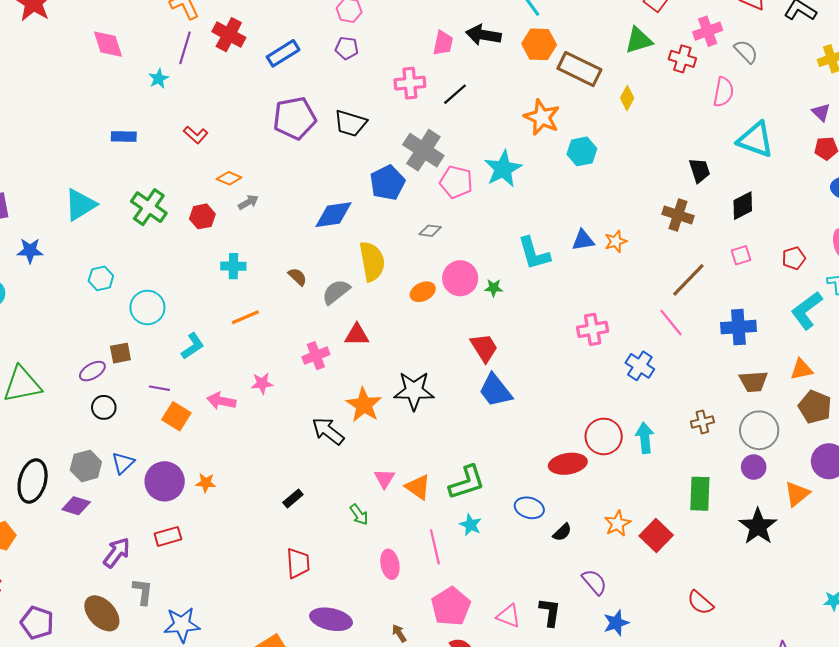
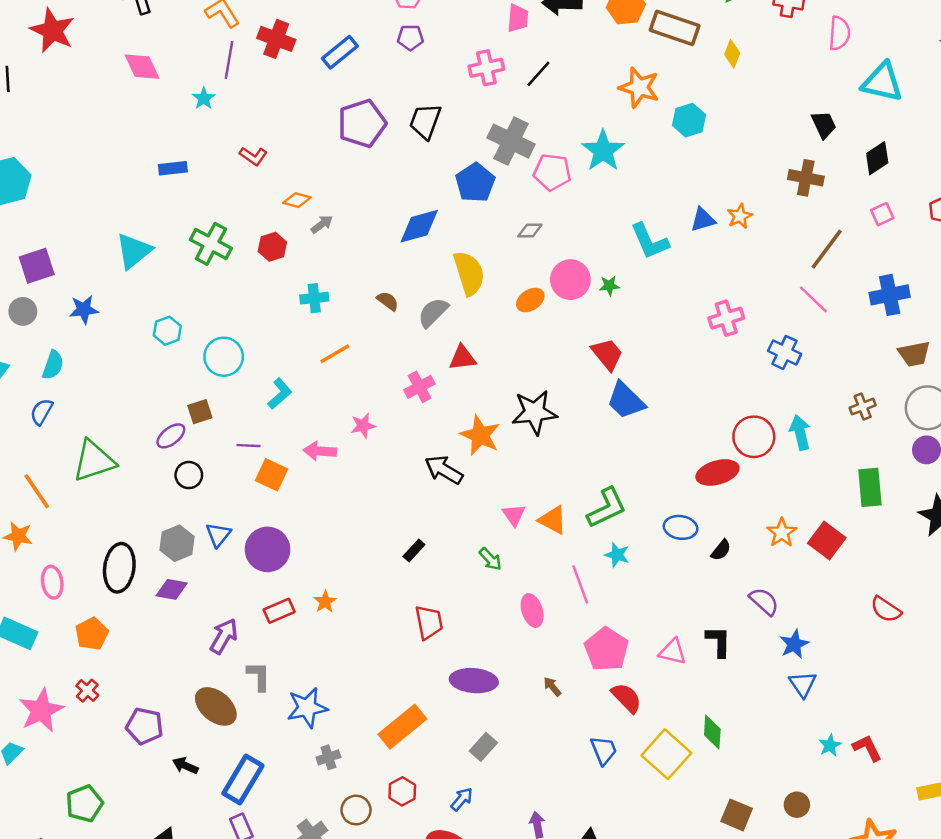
black trapezoid: (350, 123) -> (425, 121), turned 100
orange star: (206, 483) -> (325, 602), moved, turned -30

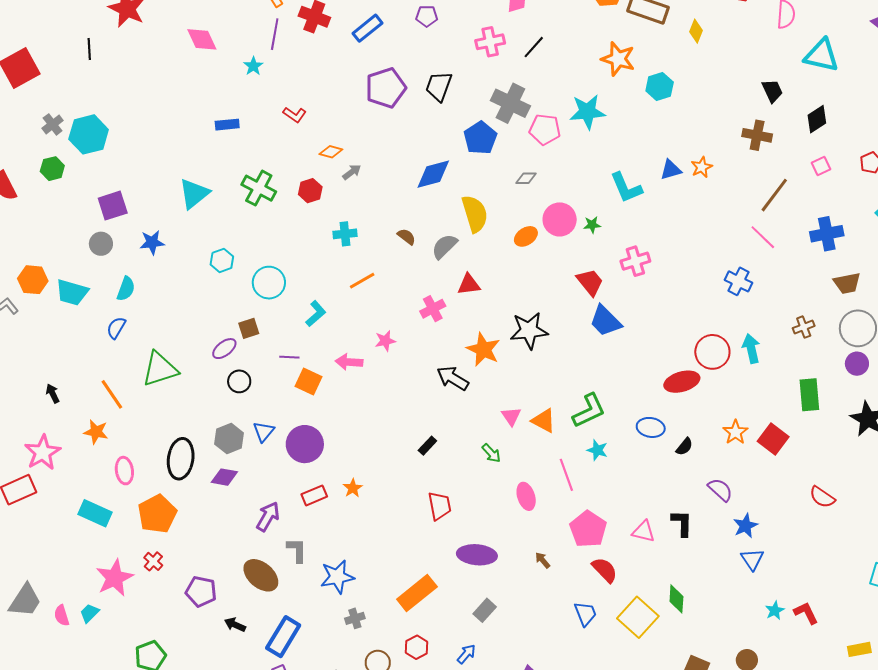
cyan star: (603, 151) -> (587, 112), turned 30
pink cross: (726, 318) -> (635, 261), moved
orange pentagon: (92, 634) -> (157, 514), size x1.4

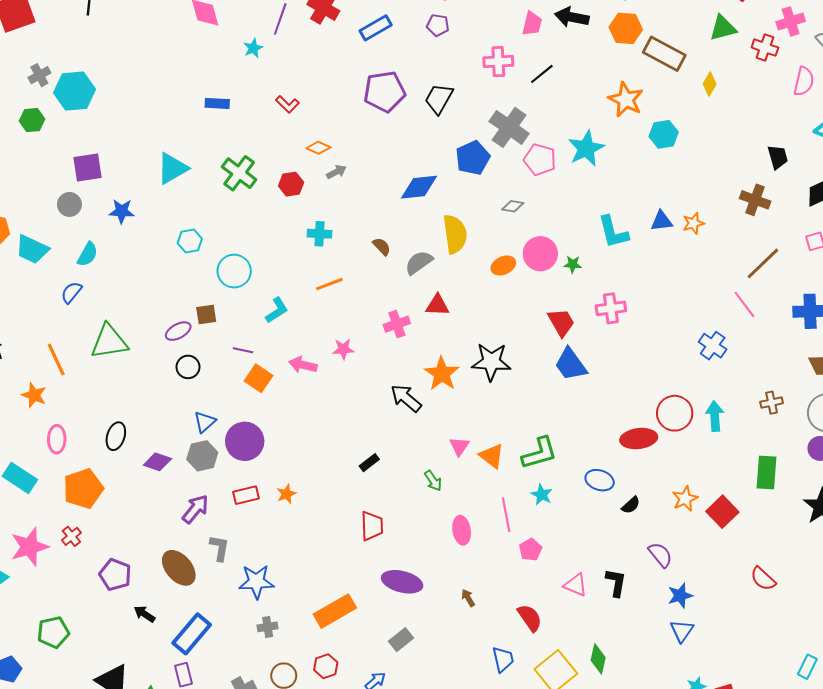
cyan star: (587, 112) -> (586, 148), turned -30
gray hexagon: (229, 439) -> (202, 456), moved
black ellipse: (181, 459) -> (116, 436), size x0.7
pink pentagon: (588, 529) -> (530, 550), moved, size x0.6

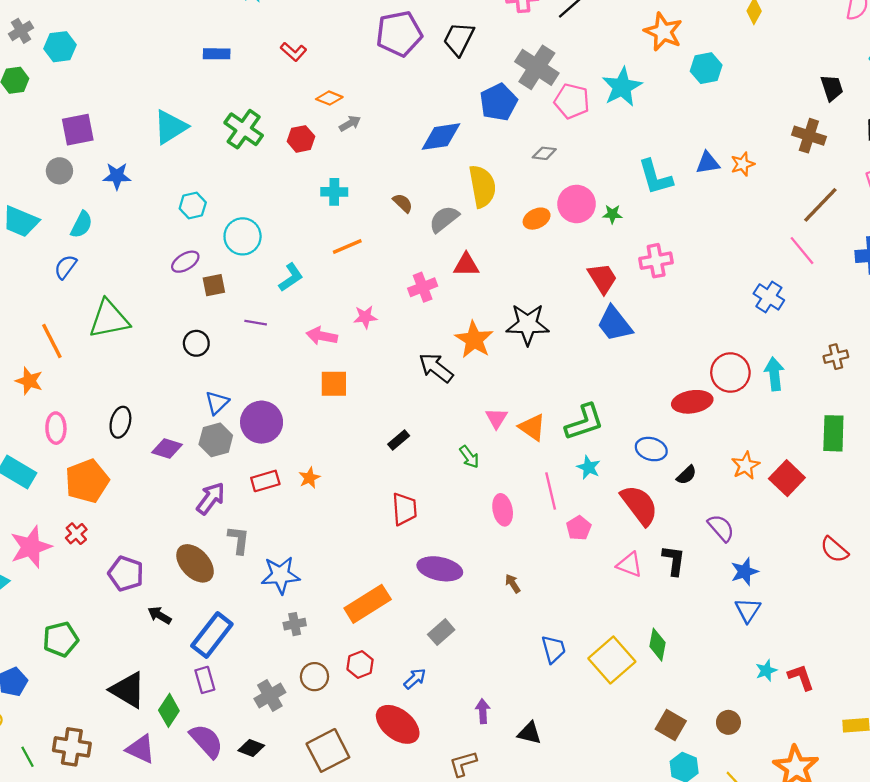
cyan hexagon: (74, 91) -> (60, 47), size x0.7
purple ellipse: (178, 331) -> (185, 262), moved
orange square: (259, 378) -> (334, 384), moved, turned -32
red semicircle: (530, 618) -> (639, 505), moved, size x1.4

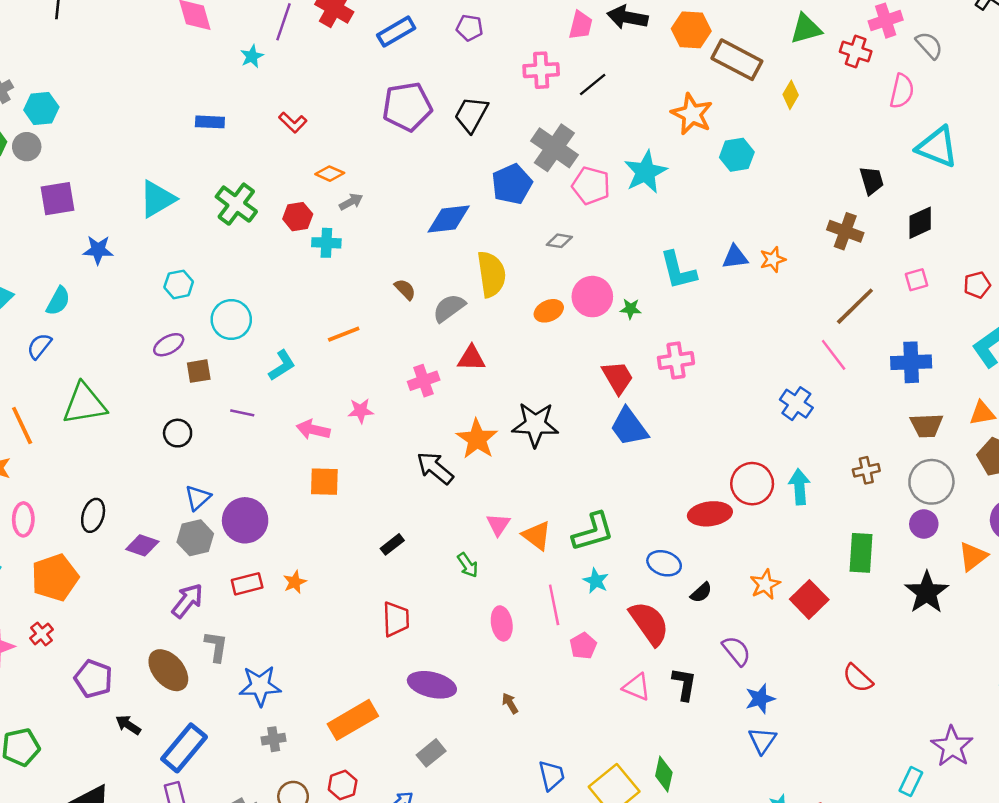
gray circle: (59, 171) -> (27, 147), moved
cyan cross: (334, 192) -> (326, 243), moved

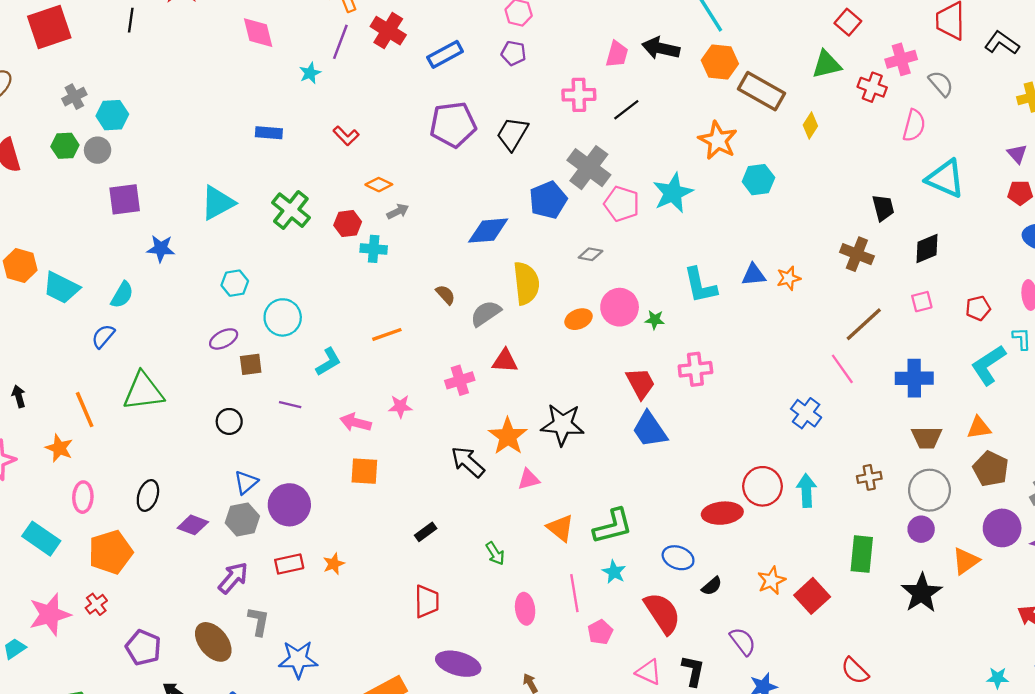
pink triangle: (498, 525) -> (529, 479), moved, turned 40

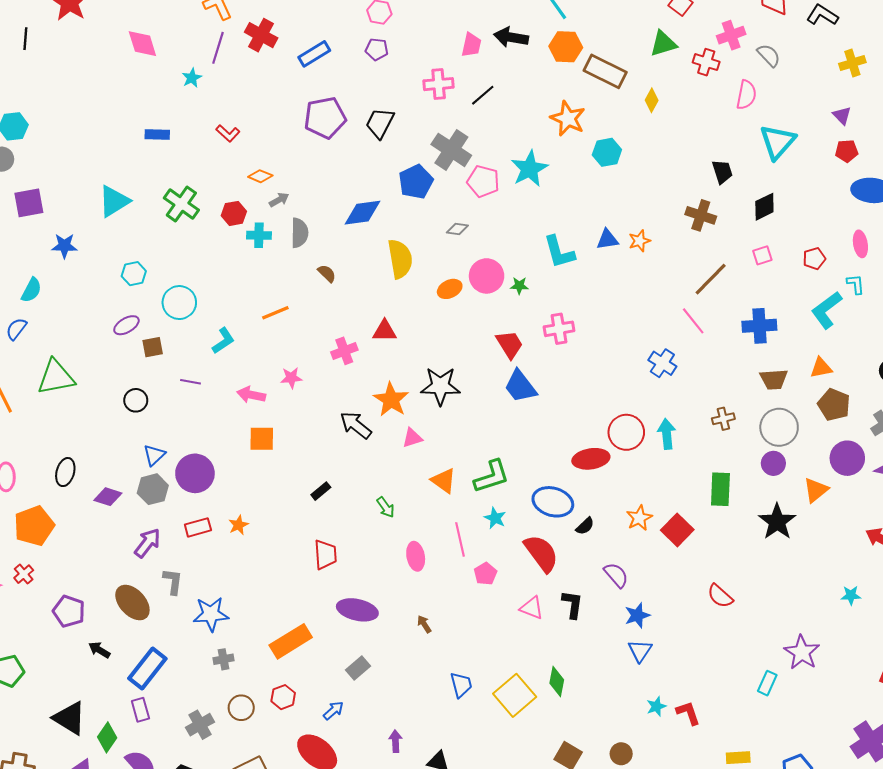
cyan triangle: (945, 179) -> (778, 142), turned 51
gray semicircle: (486, 313) -> (299, 233), moved, turned 128
blue ellipse: (678, 558) -> (553, 502), size x1.4

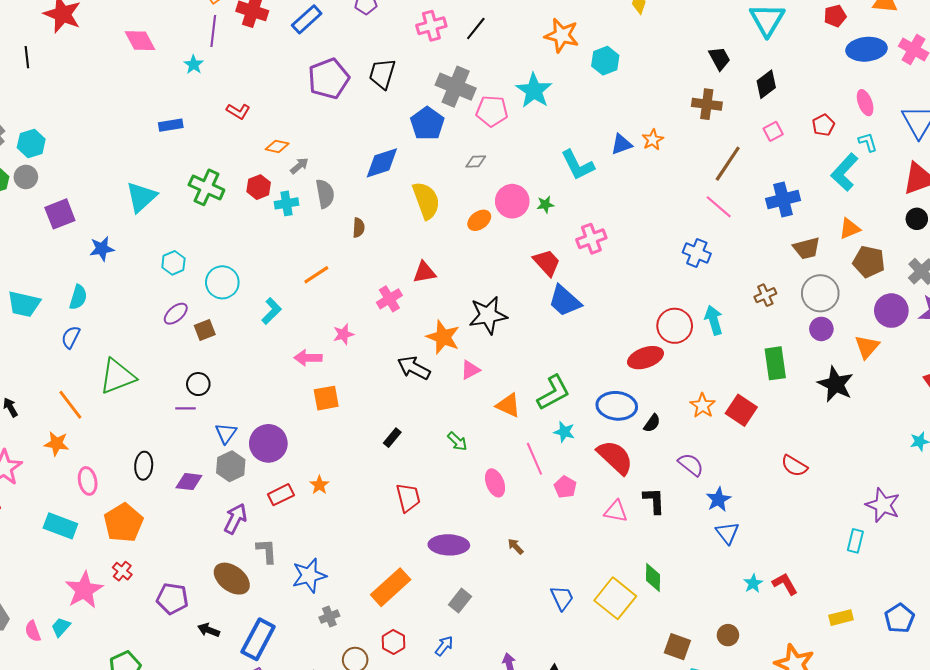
brown semicircle: (327, 273) -> (359, 228), turned 60
purple line: (191, 382) -> (185, 408), moved

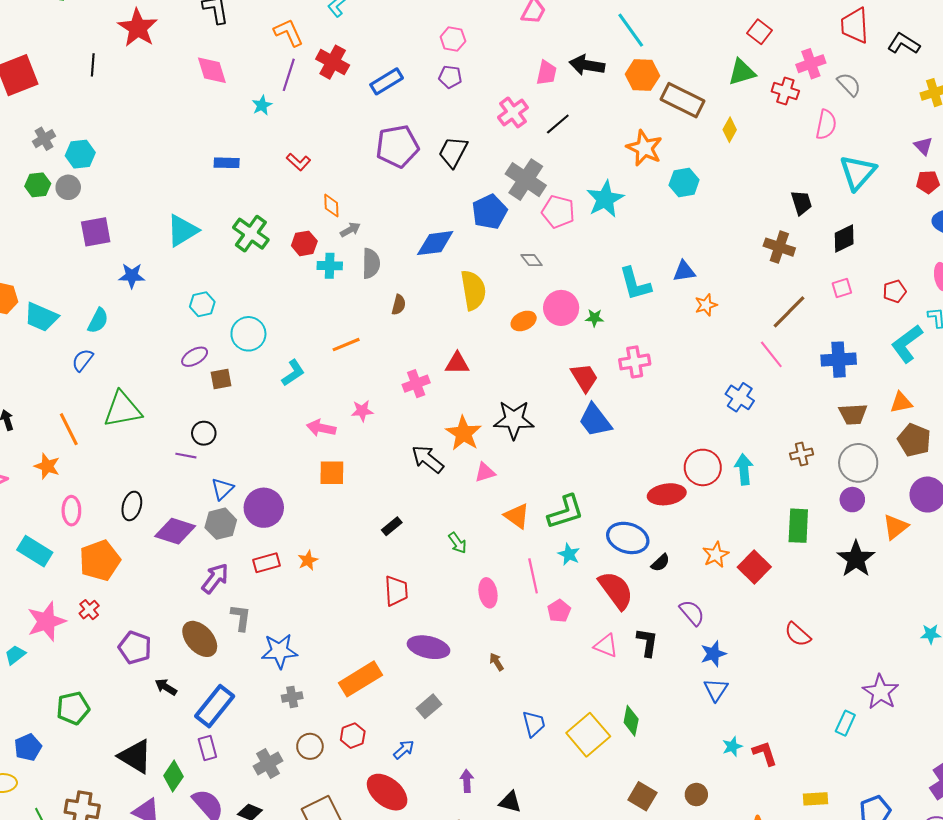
pink cross: (431, 26) -> (513, 112), turned -32
orange star: (653, 140) -> (706, 305), moved
orange diamond: (277, 146) -> (331, 206), turned 65
gray diamond: (476, 161) -> (532, 260), turned 45
purple diamond: (189, 482) -> (175, 531), size x1.4

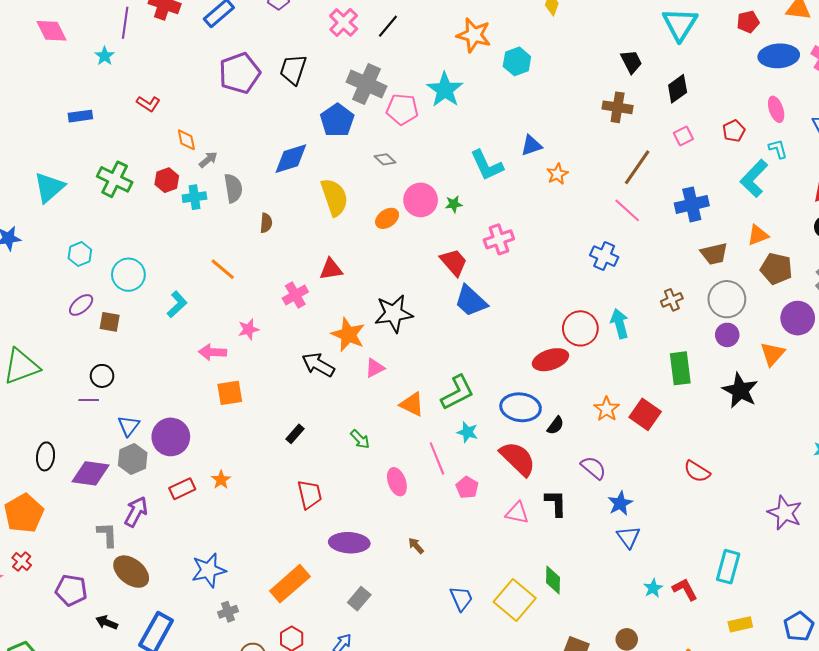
orange line: (346, 345) -> (223, 269), turned 72
brown square: (221, 379) -> (110, 322), turned 30
gray L-shape: (241, 618) -> (107, 535), moved
cyan rectangle: (845, 723) -> (728, 567), moved, size x1.4

